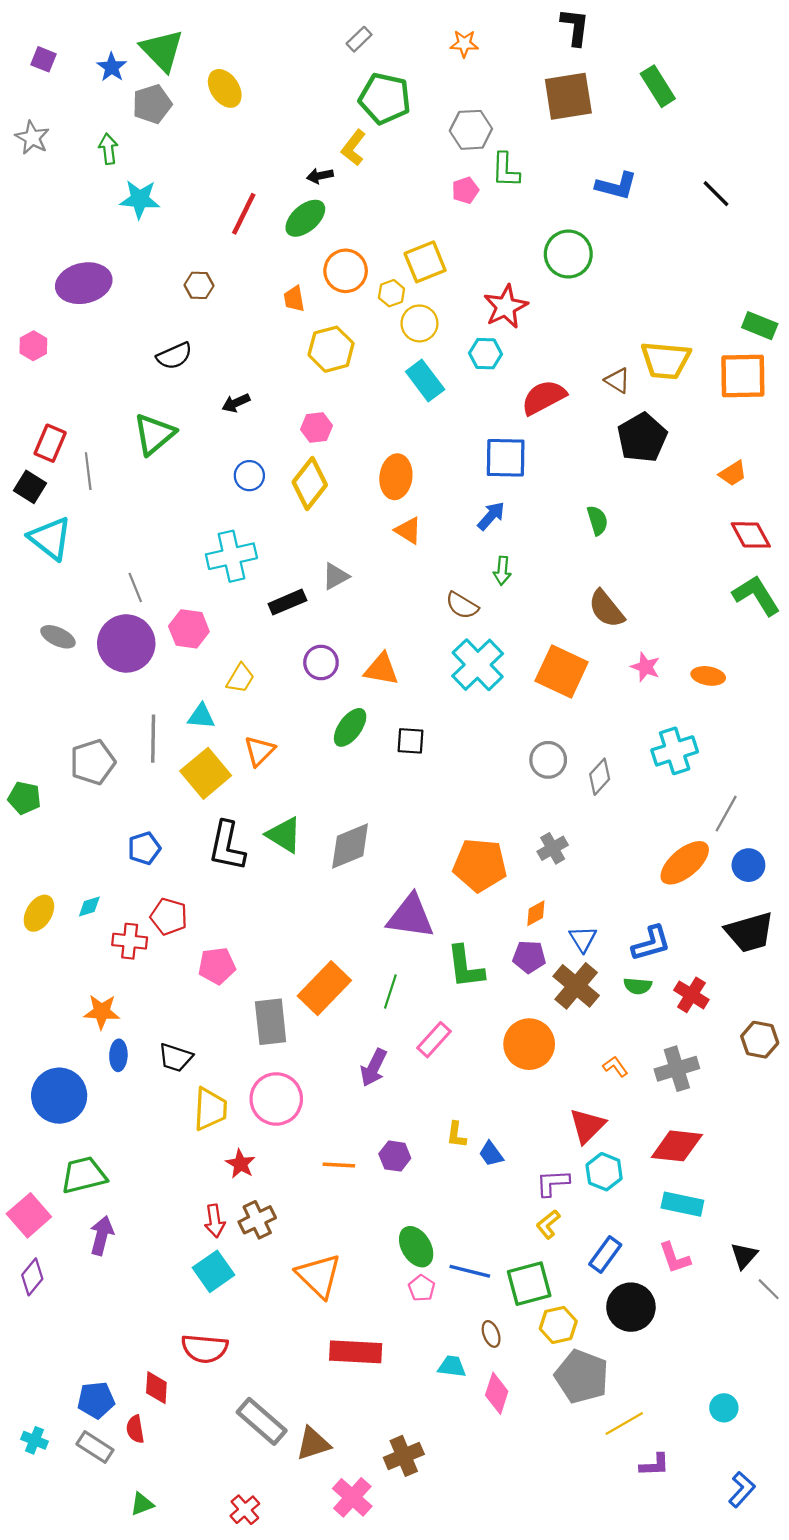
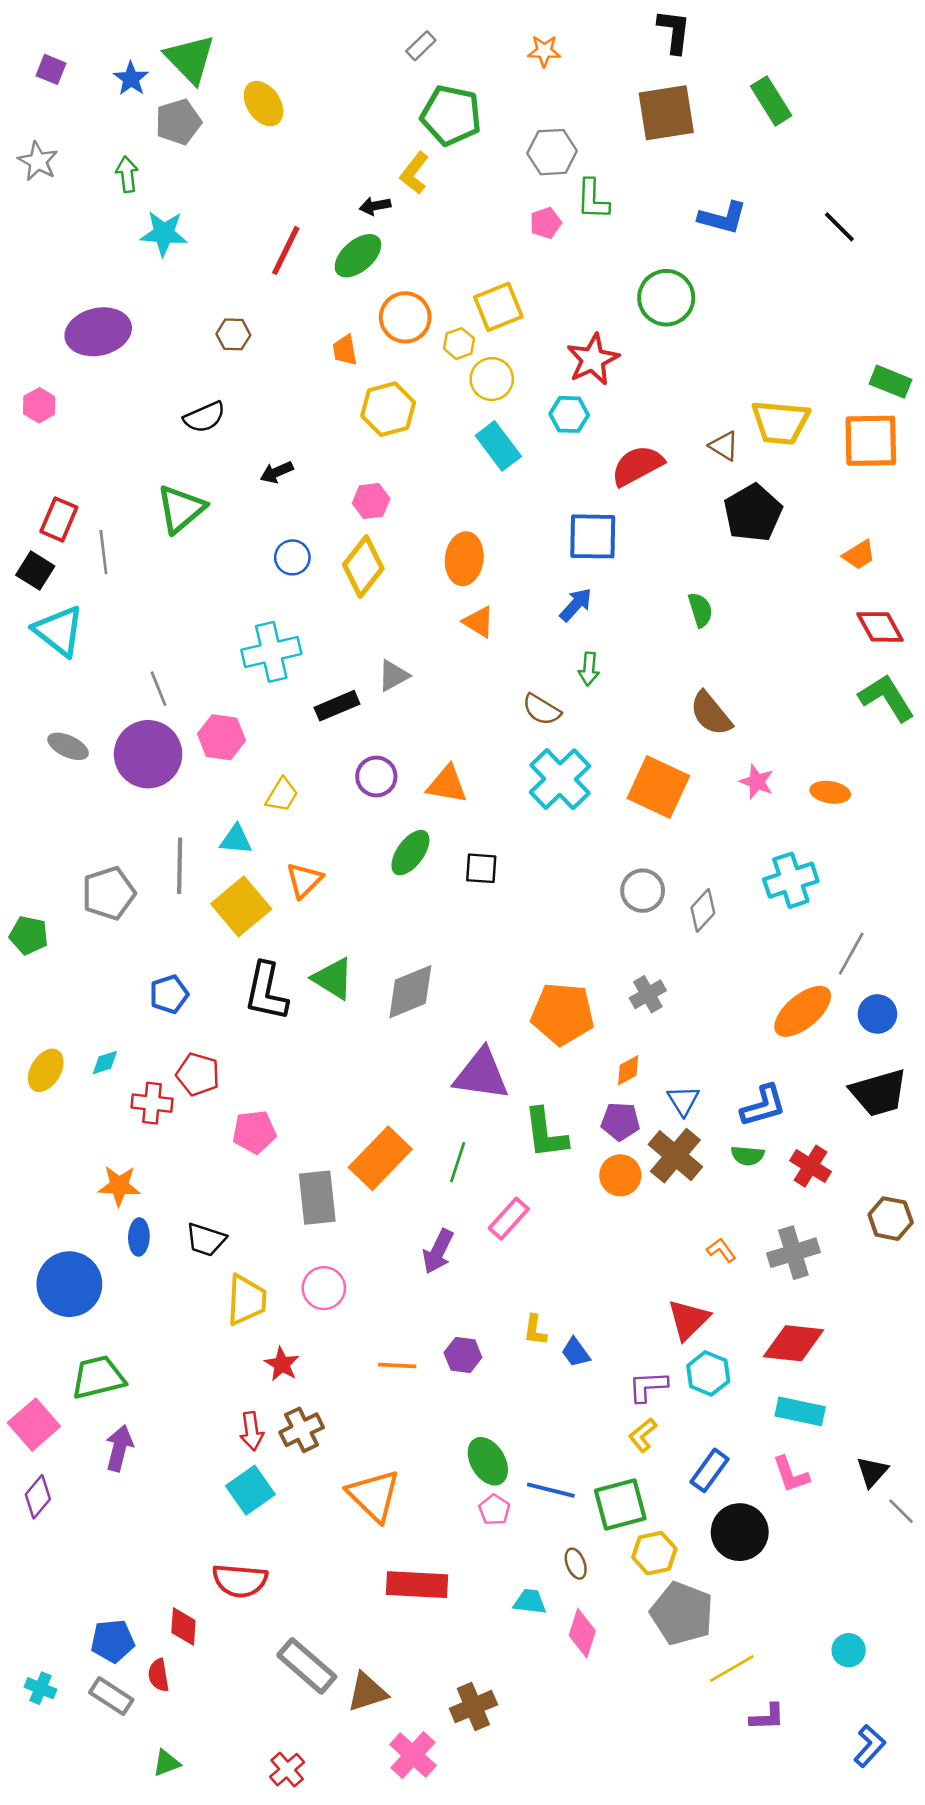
orange circle: (529, 1044) -> (620, 1175), moved, size x0.7
pink circle: (276, 1099) -> (324, 1288), size x0.7

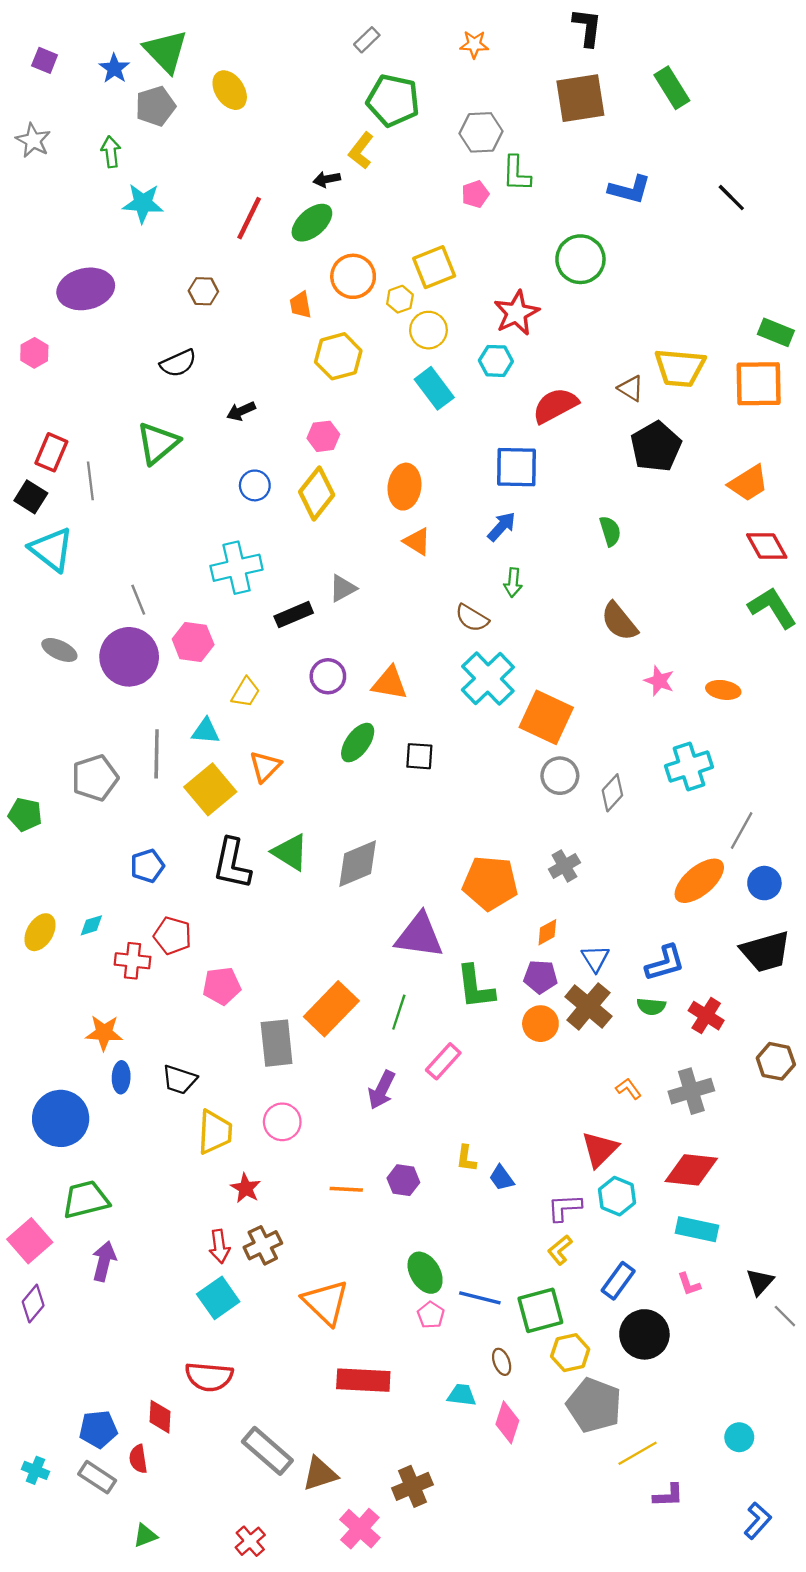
orange trapezoid: (859, 555) -> (748, 483), size x1.4
orange square: (658, 787) -> (546, 717), moved
pink L-shape: (791, 1474) -> (689, 1284), size x0.7

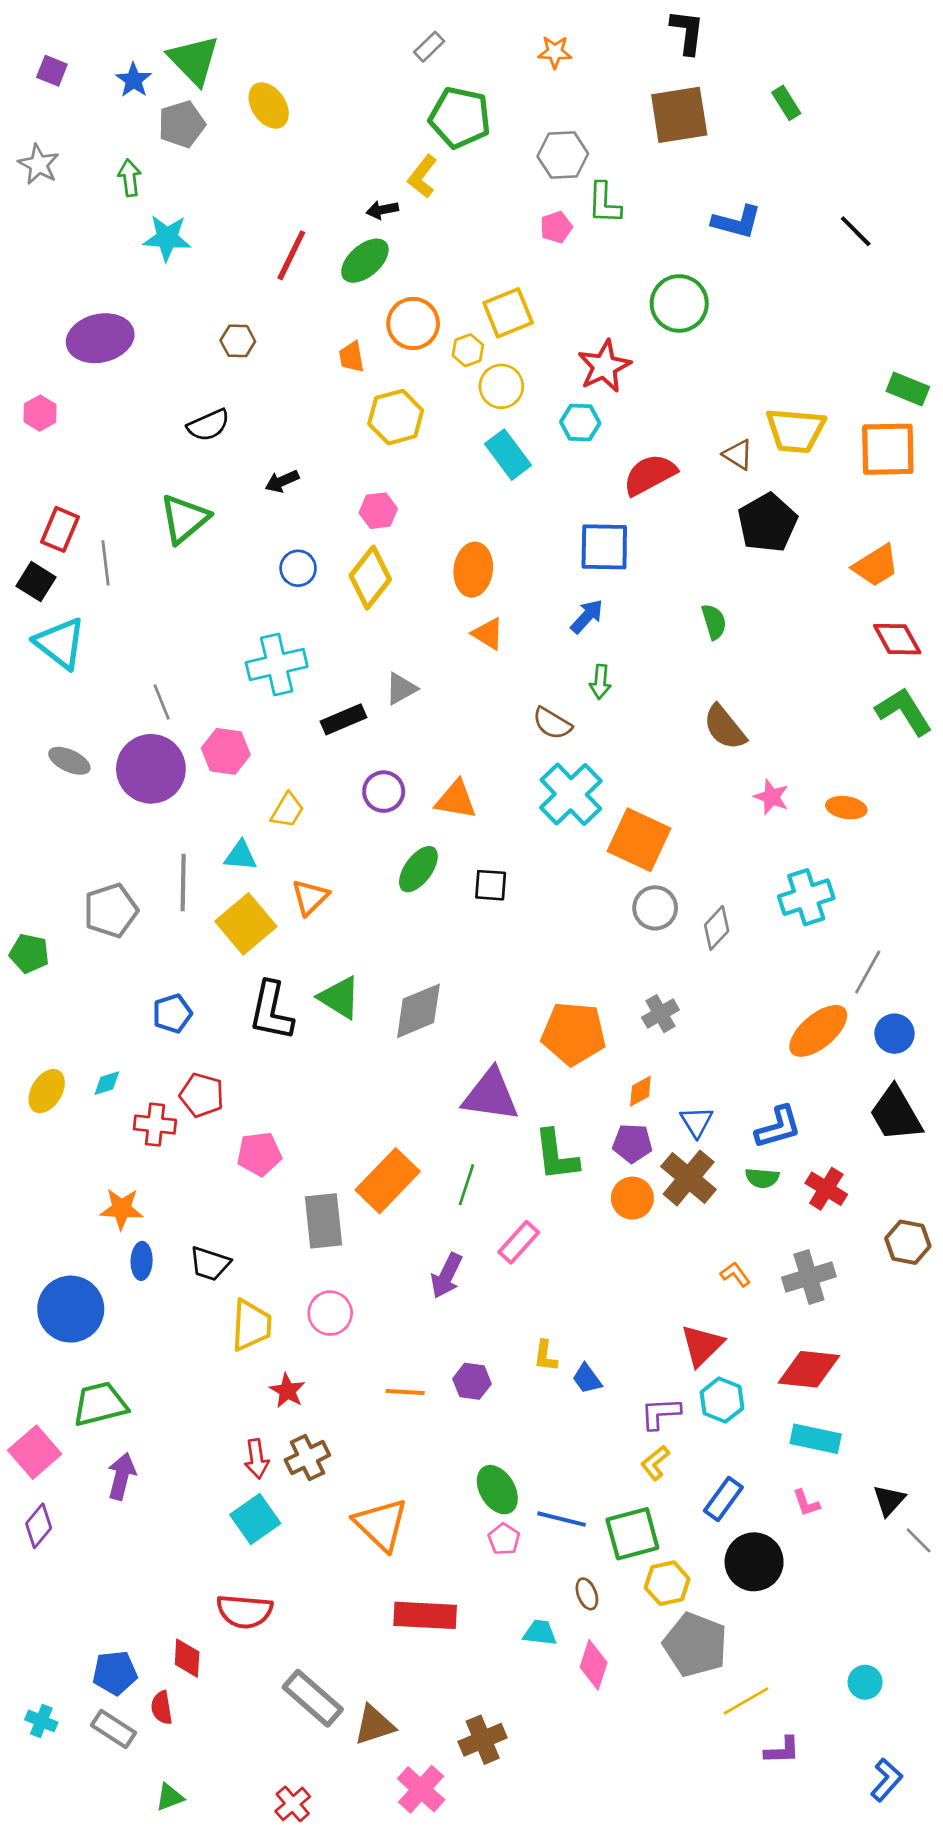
green rectangle: (672, 88) -> (786, 103), size x0.7
black trapezoid: (766, 952) -> (896, 1114), turned 76

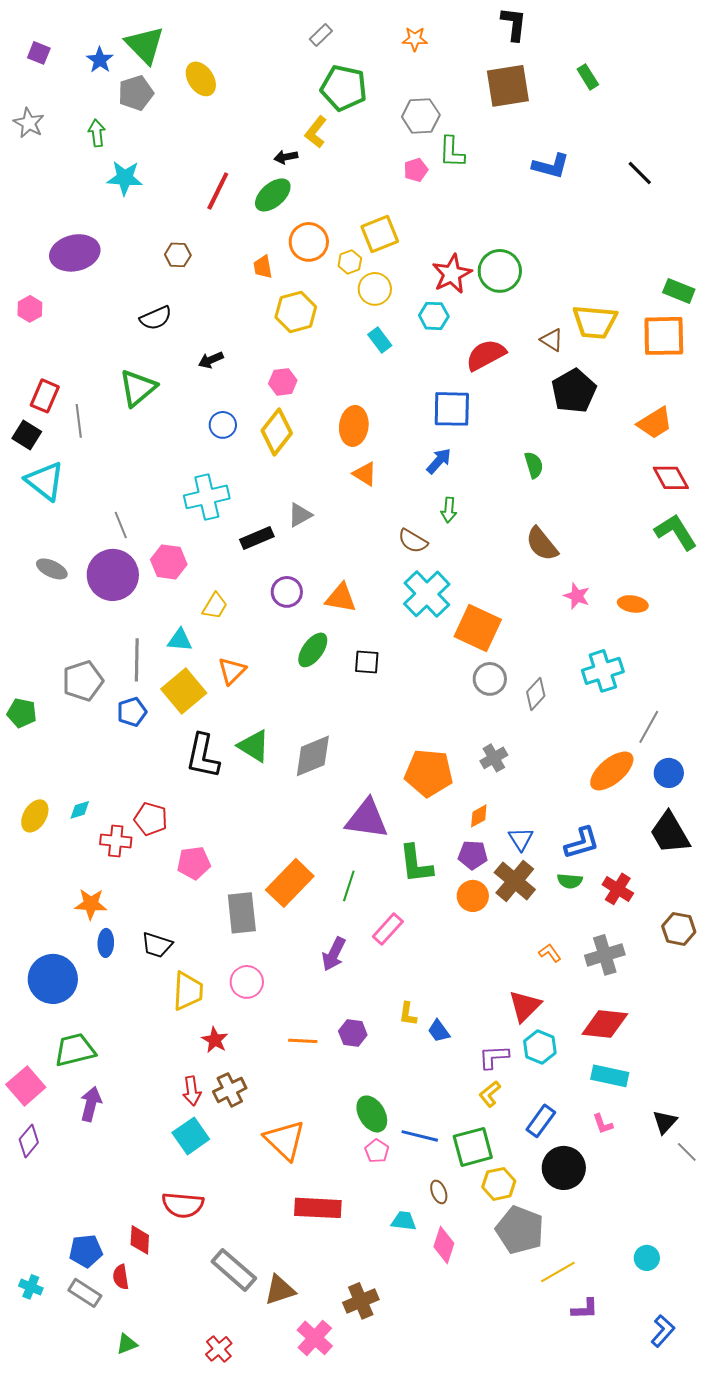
green circle: (679, 303) -> (500, 271), moved
cyan rectangle: (508, 455) -> (380, 340), size x0.7
blue pentagon: (172, 1014) -> (132, 712), moved

